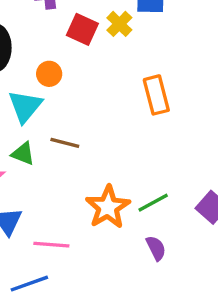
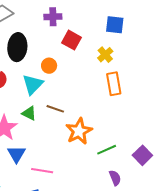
yellow cross: (119, 24) -> (105, 55), moved
orange star: (108, 207) -> (79, 131), moved
purple semicircle: (156, 248) -> (115, 178), moved

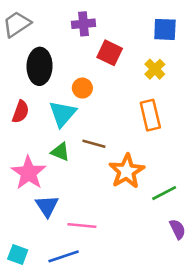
orange rectangle: (114, 84) -> (150, 115), moved

